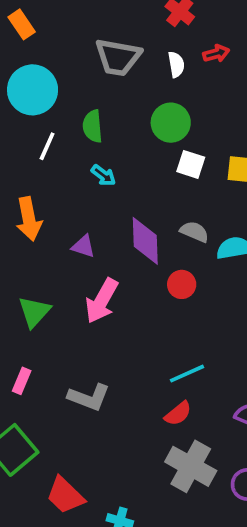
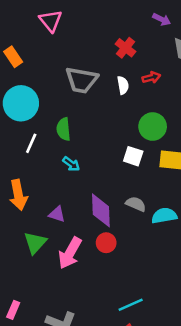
green circle: (171, 123) -> (153, 127), moved
red circle: (182, 284) -> (106, 243), moved
green triangle: (34, 312) -> (35, 243), moved

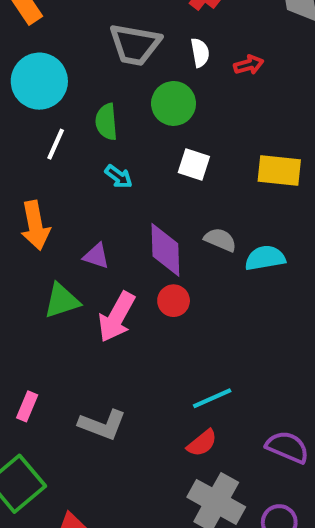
red arrow: (151, 77) -> (249, 65), moved
green circle: (153, 127) -> (174, 103), moved
white square: (133, 156) -> (194, 164), moved
green triangle: (35, 243) -> (62, 301), turned 30

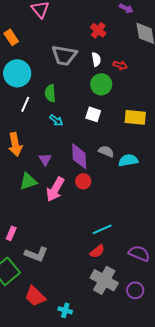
red arrow: (249, 65) -> (120, 65), turned 32
green circle: (174, 103) -> (101, 84), moved
purple triangle: (96, 256) -> (45, 159), turned 40
gray L-shape: (102, 425) -> (36, 254), moved

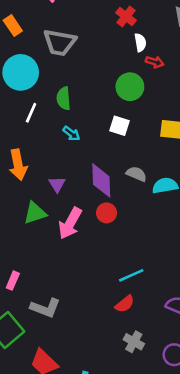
gray trapezoid: (64, 55) -> (60, 42), moved
white semicircle: (96, 59) -> (140, 42), moved
gray cross: (104, 280) -> (134, 342), size x0.6

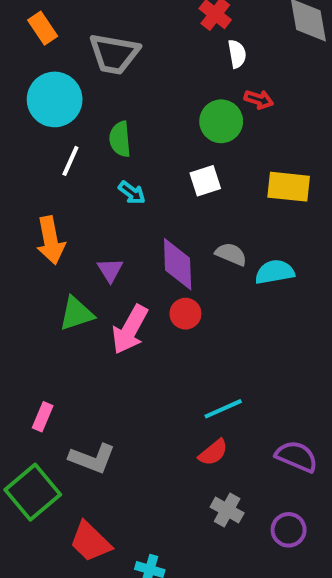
red arrow: (155, 62) -> (259, 99), moved
white square: (120, 126) -> (205, 181), turned -36

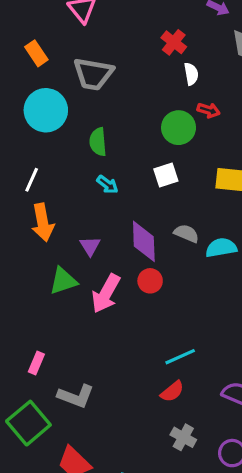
white line: (70, 161) -> (32, 180), moved

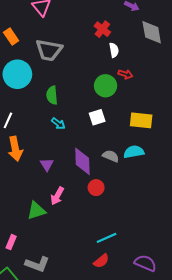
cyan semicircle: (221, 248) -> (134, 152), moved
green triangle: (63, 281) -> (36, 211), moved
red circle: (150, 281) -> (96, 188), moved
pink arrow: (106, 293) -> (57, 196), size x0.7

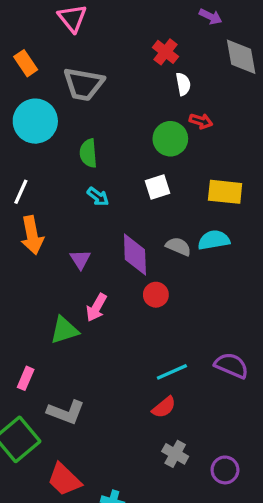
purple semicircle: (145, 263) -> (231, 365), moved

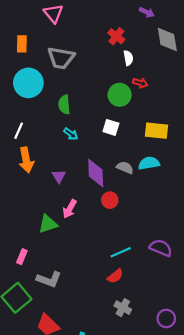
orange rectangle: (26, 63) -> (22, 44), turned 35
white square: (157, 187) -> (111, 127), turned 35
purple circle: (225, 470) -> (166, 318), moved

